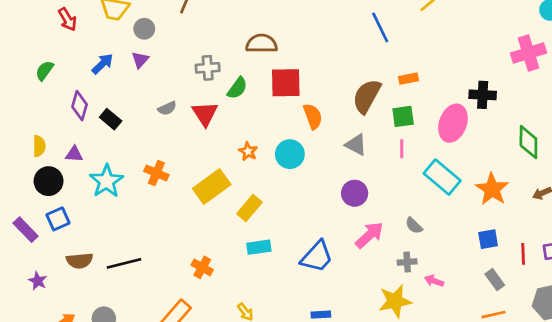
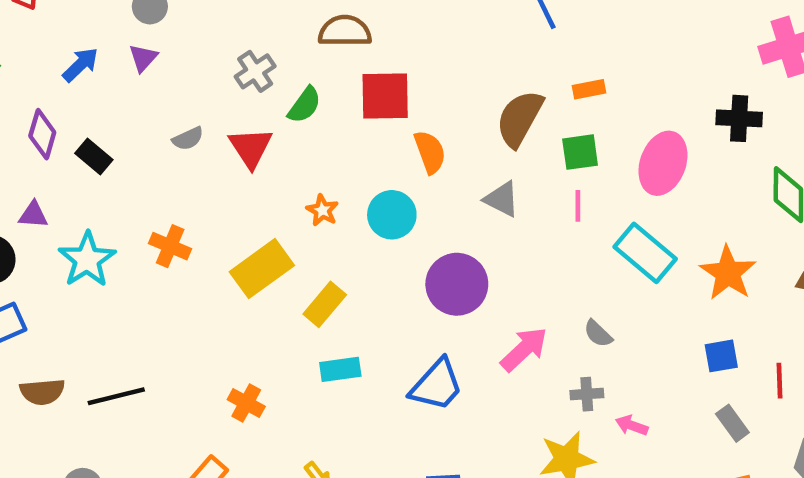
gray cross: (208, 68) -> (255, 71), turned -30
black cross: (483, 95) -> (739, 118), moved
purple circle: (355, 193) -> (457, 284), moved, size x1.4

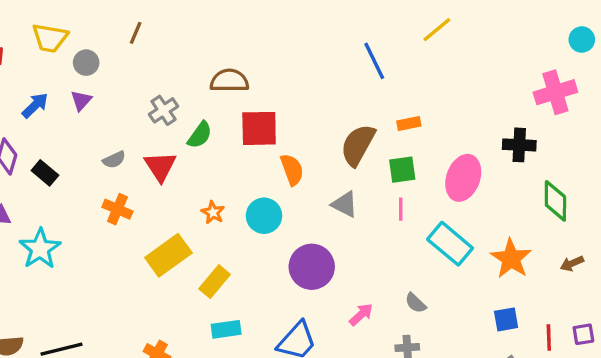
orange cross: (170, 246) -> (117, 209), moved
pink arrow: (524, 349) -> (361, 315), size x0.7

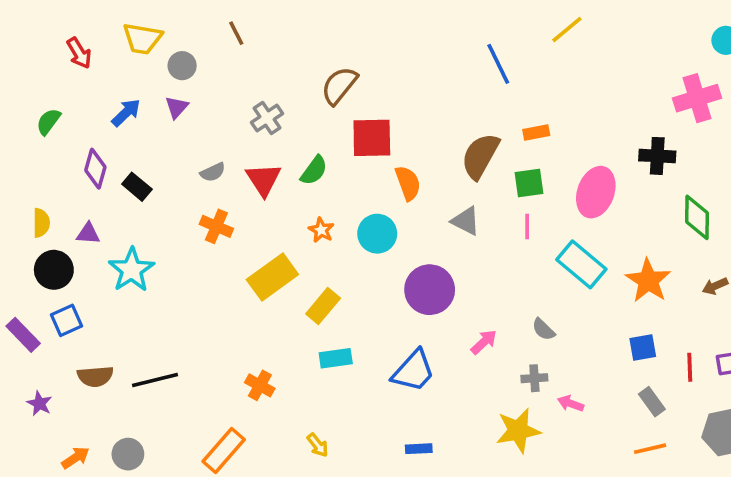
brown line: (136, 33) -> (236, 33), turned -50
brown semicircle: (229, 81) -> (339, 86), turned -51
green semicircle: (200, 135) -> (314, 170), moved

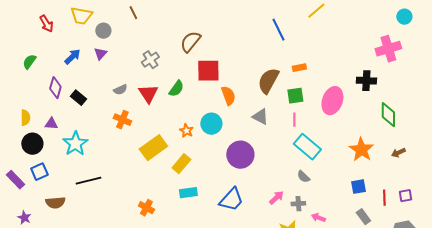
orange star: (321, 230) -> (186, 131), moved
cyan rectangle: (581, 264) -> (307, 147), moved
pink arrow: (484, 342) -> (276, 198), moved
black line: (155, 380) -> (88, 181), moved

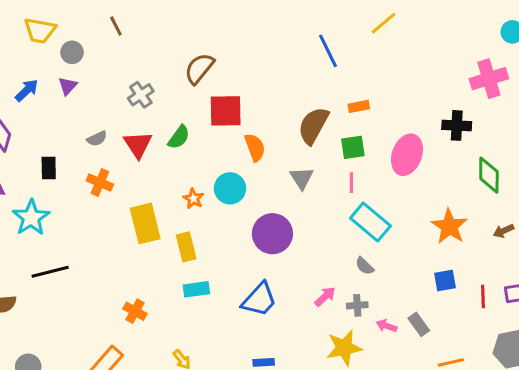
black rectangle: (78, 98) -> (49, 168), moved, turned 49
gray triangle: (260, 117) -> (302, 178), turned 30
yellow rectangle: (153, 148) -> (145, 223), turned -68
yellow rectangle: (181, 164) -> (186, 247), turned -54
gray rectangle: (363, 217) -> (419, 324), moved

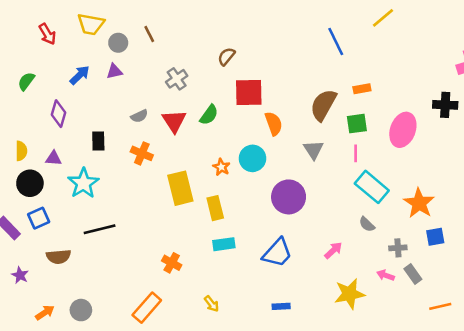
brown line: (116, 26) -> (149, 34), moved
brown semicircle: (199, 68) -> (226, 56), size x0.7
purple triangle: (68, 86) -> (114, 71), turned 35
orange star: (449, 226) -> (419, 203), moved
gray cross: (357, 305) -> (398, 248), moved

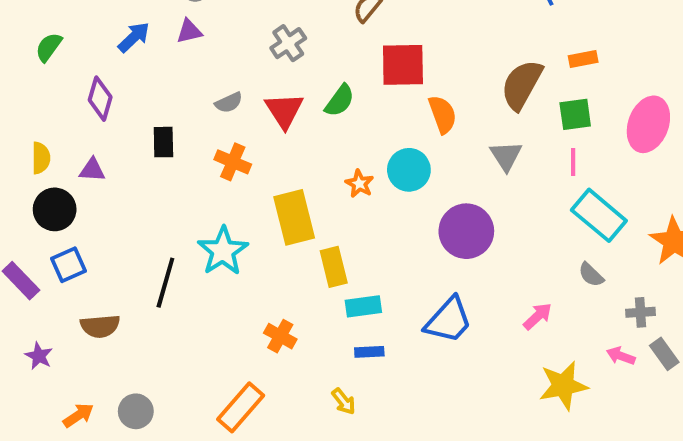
cyan star: (83, 183) -> (223, 251), moved
yellow rectangle: (215, 208) -> (334, 267), moved
black line: (100, 229) -> (165, 283), turned -60
blue rectangle: (281, 306) -> (369, 352), moved

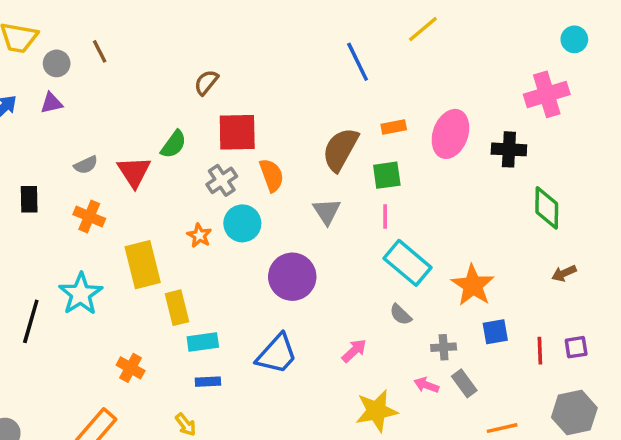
gray cross: (288, 43) -> (222, 180), moved
green semicircle: (340, 101) -> (174, 144), moved
pink ellipse: (648, 124) -> (450, 134), moved

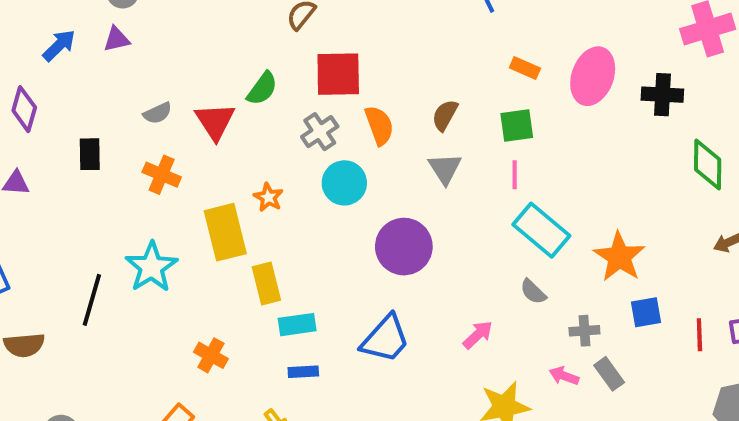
orange rectangle: (394, 127) -> (525, 68), turned 35
brown semicircle: (340, 149) -> (445, 115), moved, size x0.6
orange star: (199, 235) -> (268, 197), moved

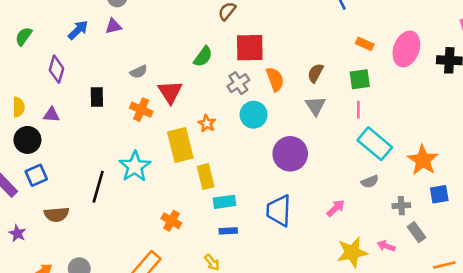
red triangle: (215, 121) -> (170, 92), moved
gray semicircle: (533, 292) -> (370, 182), turned -66
blue trapezoid: (385, 339) -> (279, 211), turned 140
pink arrow: (564, 376) -> (386, 246), moved

